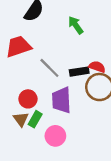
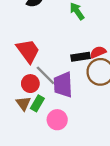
red trapezoid: (18, 47) -> (28, 51), moved, turned 72
red semicircle: (97, 67) -> (98, 52), turned -42
gray line: (49, 68) -> (46, 75), moved

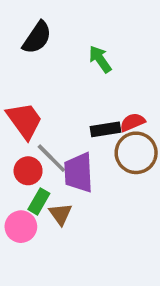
brown triangle: (23, 103) -> (60, 214), moved
pink circle: (57, 120) -> (21, 227), moved

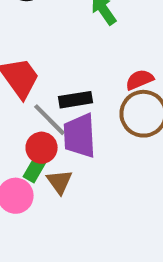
black rectangle: (105, 129) -> (76, 100), moved
red circle: (28, 171) -> (42, 148), moved

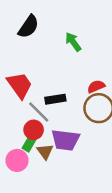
purple trapezoid: (80, 136) -> (65, 140), moved, turned -80

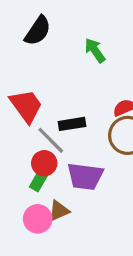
brown triangle: (45, 152) -> (59, 211), moved, turned 42
pink circle: (17, 160) -> (38, 219), moved

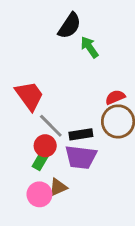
black semicircle: (38, 31) -> (69, 26), moved
black rectangle: (72, 124) -> (81, 134), moved

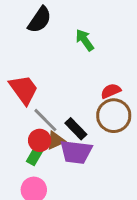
black semicircle: (69, 26) -> (40, 20), moved
black rectangle: (81, 134) -> (76, 129), turned 55
brown triangle: (58, 187) -> (56, 140), moved

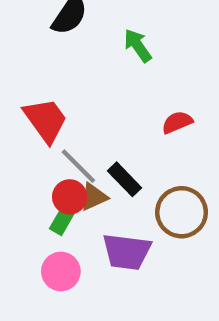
brown circle: (114, 116) -> (182, 212), moved
purple trapezoid: (76, 152) -> (127, 252), moved

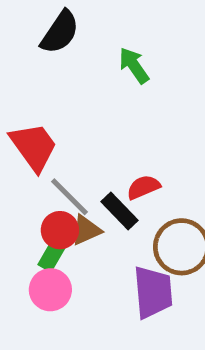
red semicircle: (177, 122) -> (143, 187), moved
purple trapezoid: (127, 252) -> (153, 292), moved, turned -102
pink circle: (61, 271) -> (50, 290), moved

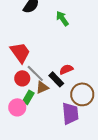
red circle: (60, 230) -> (22, 78), moved
pink circle: (50, 290) -> (17, 107), moved

